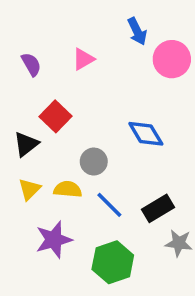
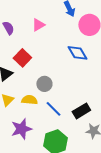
blue diamond: (146, 134) -> (77, 53), moved

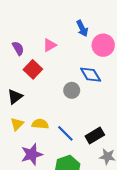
red square: (22, 58) -> (33, 69), moved
gray circle: (44, 84) -> (72, 90), moved

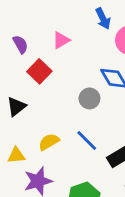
yellow triangle: (17, 124) -> (16, 155), moved, turned 40
yellow semicircle: (40, 124) -> (49, 142), turned -35
blue line: (65, 133) -> (87, 140), moved

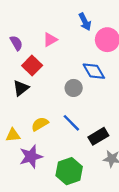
black triangle: (16, 107) -> (21, 88), moved

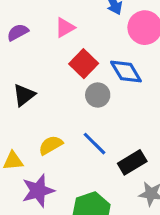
purple semicircle: (16, 43) -> (18, 32), turned -88
red square: (32, 66) -> (84, 64), moved

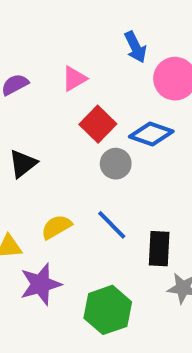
blue diamond: (126, 71) -> (151, 134), turned -40
black rectangle: (132, 162) -> (159, 249), turned -56

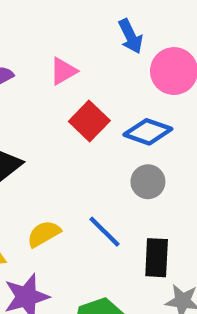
gray circle: (116, 164) -> (148, 182), moved

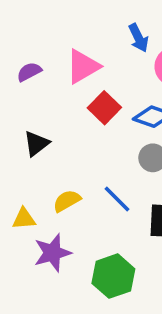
pink triangle: (63, 71) -> (83, 66), size x1.5

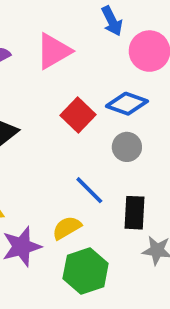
red square: (104, 108) -> (78, 115), moved
yellow semicircle: (67, 201) -> (67, 228), moved

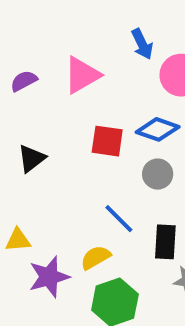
red square: (78, 115) -> (107, 141), turned -36

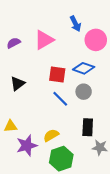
blue line: (119, 219) -> (60, 99), moved

